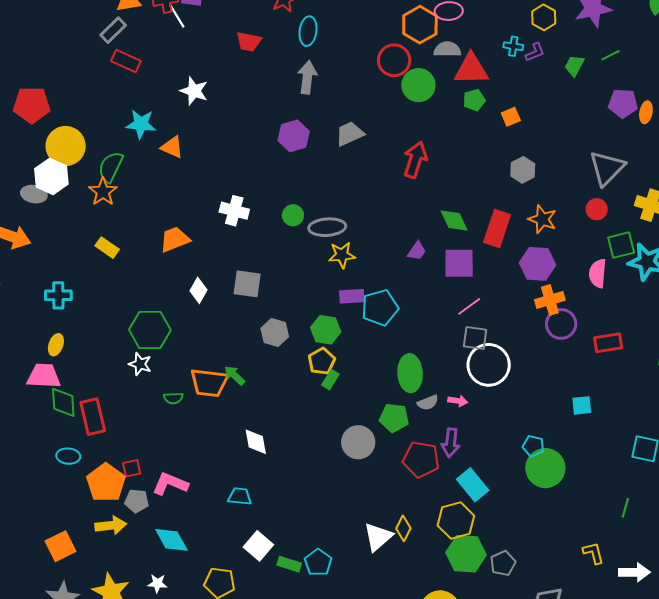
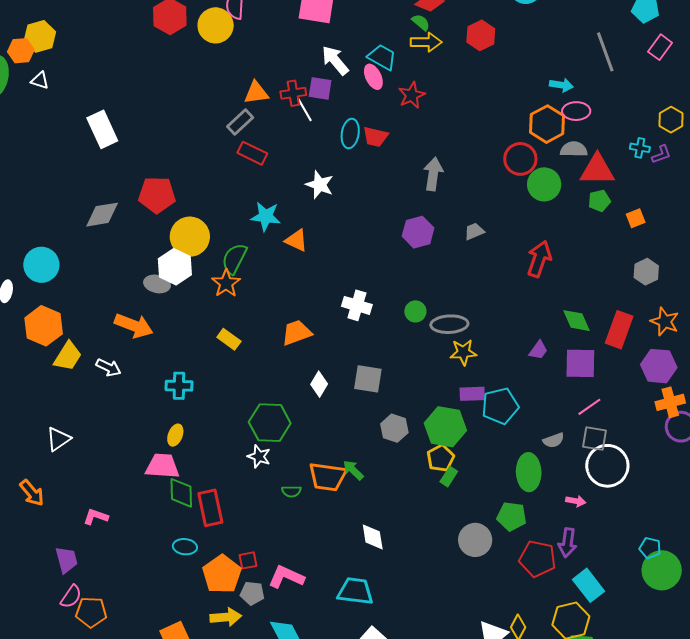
cyan ellipse: (308, 31) -> (350, 133), moved
gray trapezoid: (350, 134) -> (474, 231), size x0.7
green hexagon: (326, 330) -> (445, 427), size x1.4
gray semicircle: (428, 403) -> (554, 440), moved
cyan trapezoid: (240, 496) -> (355, 591), size x1.5

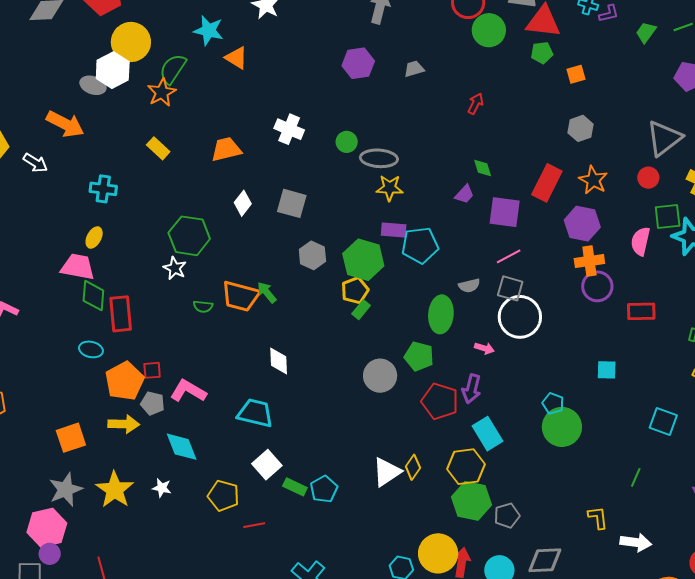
red arrow: (539, 259) -> (476, 104), size x0.6
green diamond: (576, 321) -> (483, 168), moved, size x0.7

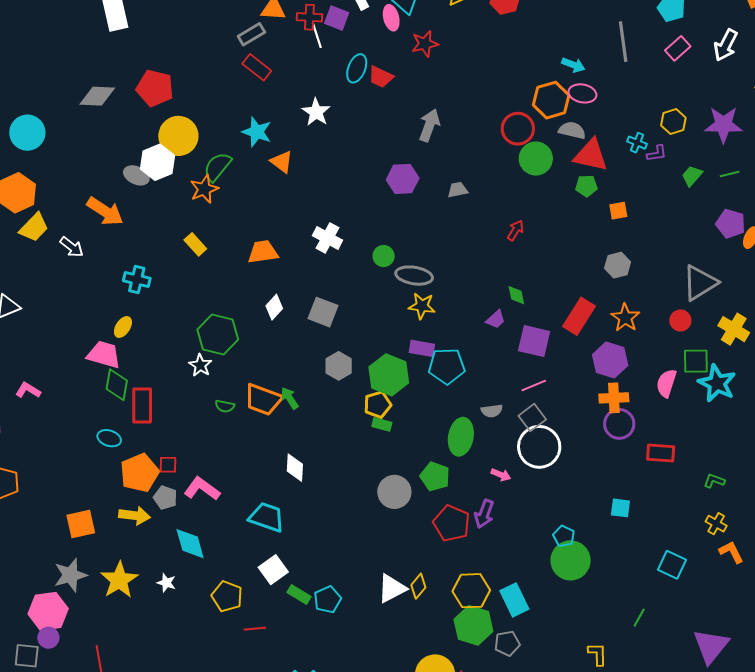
gray square: (510, 288) -> (532, 418), turned 32
green rectangle: (361, 310) -> (382, 424), turned 60
cyan rectangle: (488, 434) -> (514, 600), moved

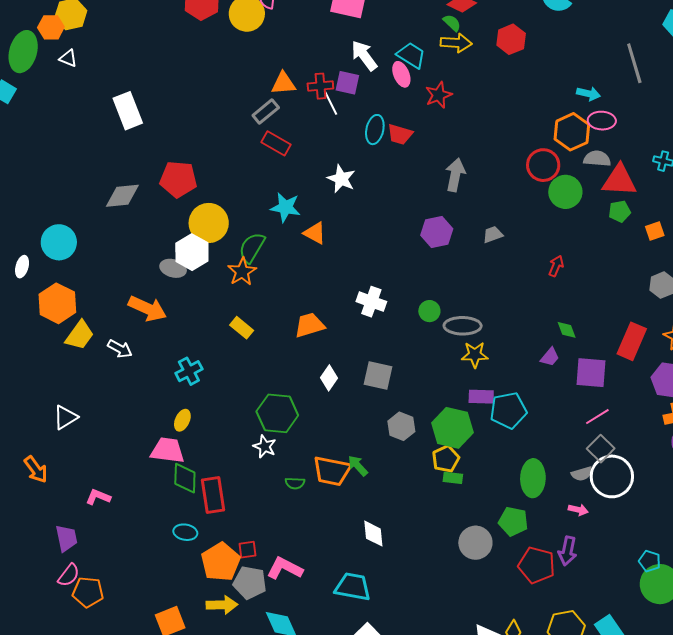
cyan cross: (137, 279) -> (189, 371), turned -32
gray semicircle: (492, 411) -> (582, 474), moved
gray pentagon: (165, 498) -> (250, 583), size x1.4

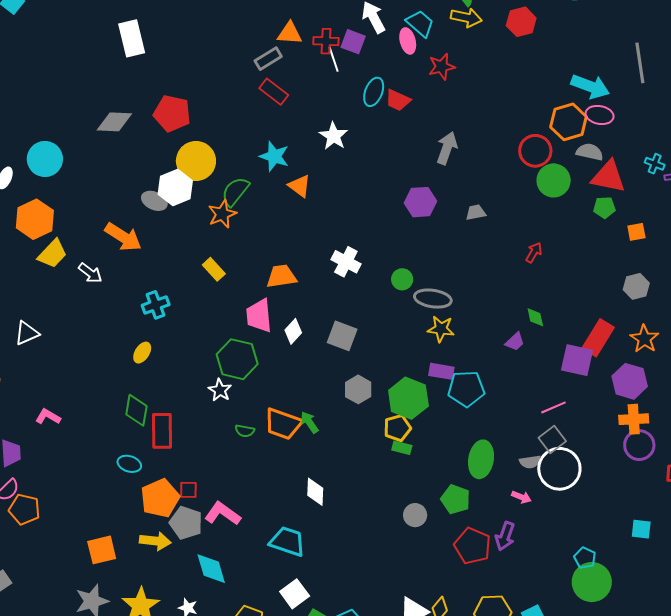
cyan arrow: (589, 94) -> (590, 86), size x1.6
purple square: (591, 373) -> (577, 360), moved
pink trapezoid: (168, 450) -> (259, 316), moved, turned -111
gray circle: (475, 543) -> (415, 515), size x0.7

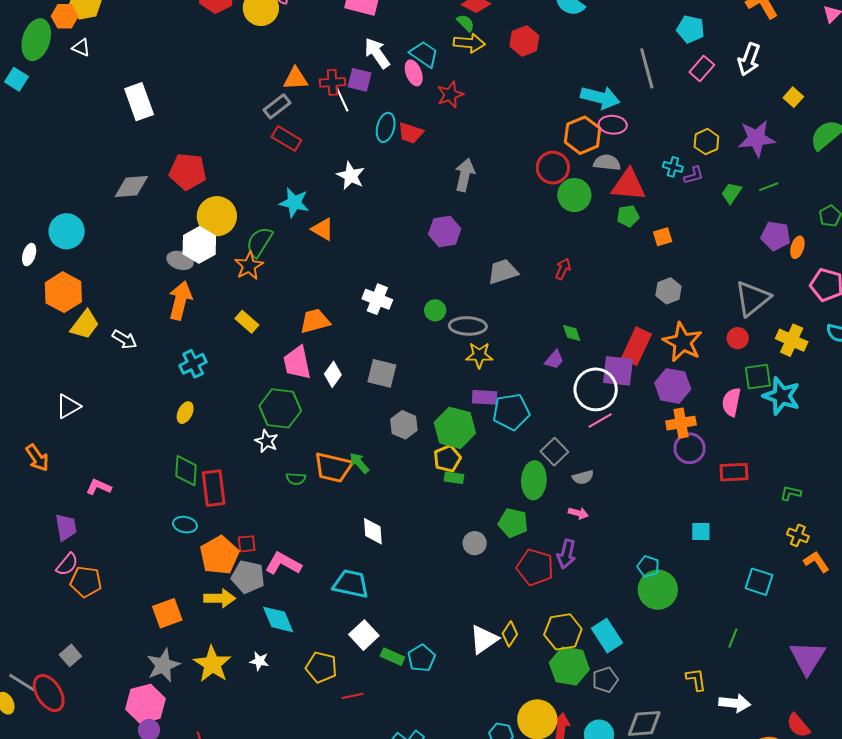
gray trapezoid: (476, 212) -> (503, 272), moved, size x1.5
orange arrow: (123, 237) -> (180, 300), moved, turned -102
orange star: (644, 339) -> (683, 342), size x1.4
gray square: (552, 440) -> (554, 452), moved
white circle: (559, 469) -> (596, 389), moved

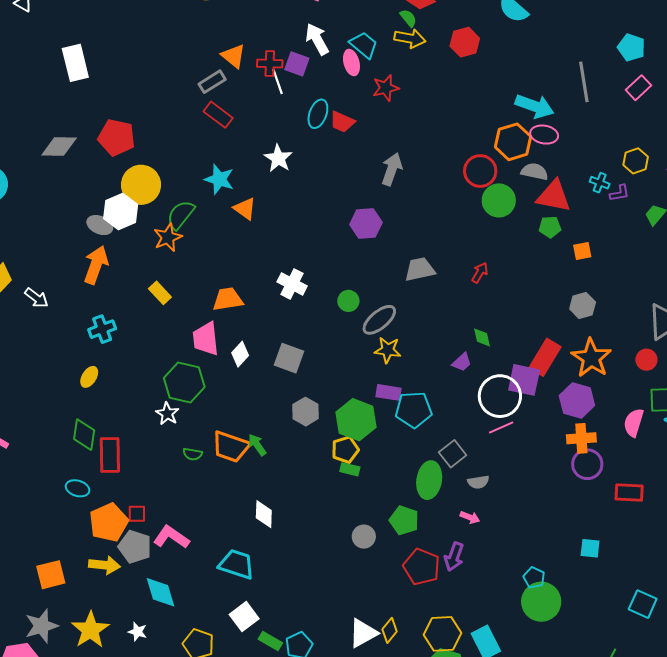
orange triangle: (296, 79) -> (233, 56), turned 36
gray ellipse: (468, 326) -> (379, 320), turned -48

